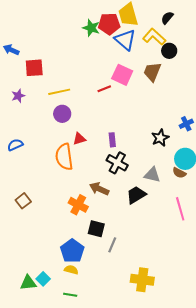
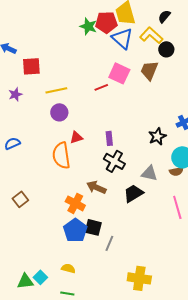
brown semicircle: (179, 173) -> (176, 171), turned -40
blue pentagon: (72, 251) -> (75, 230), moved

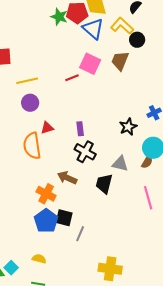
brown semicircle: (176, 171) -> (147, 162), turned -48
black trapezoid: (133, 193) -> (104, 184), turned -45

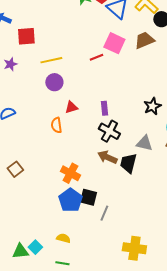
brown trapezoid: (120, 61) -> (144, 40), turned 45
orange semicircle: (32, 146) -> (56, 125), size x0.6
brown arrow: (67, 178) -> (107, 157), moved

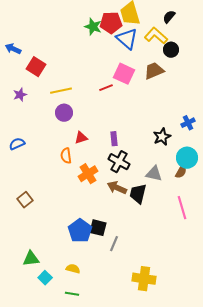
red square: (26, 36) -> (36, 67), turned 36
orange cross: (70, 173) -> (88, 174), moved, turned 30
green triangle: (20, 251) -> (31, 259), moved

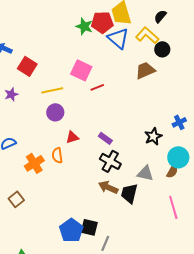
pink square: (124, 74) -> (81, 70), moved
purple rectangle: (114, 139) -> (105, 138), turned -48
orange cross: (88, 174) -> (34, 163), moved

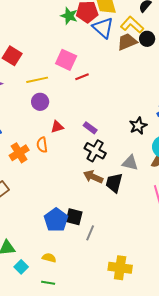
brown trapezoid: (145, 70) -> (127, 42), moved

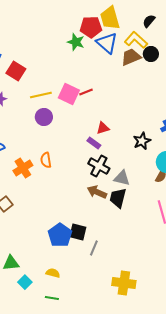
green star: (69, 16) -> (76, 42), moved
pink square: (66, 60) -> (69, 94), moved
red triangle: (57, 127) -> (103, 128), moved
gray triangle: (130, 163) -> (122, 178), moved

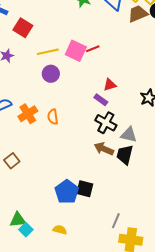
orange cross: (23, 168) -> (28, 114), moved
gray line: (94, 248) -> (116, 221), moved
cyan square: (25, 282) -> (26, 230), moved

